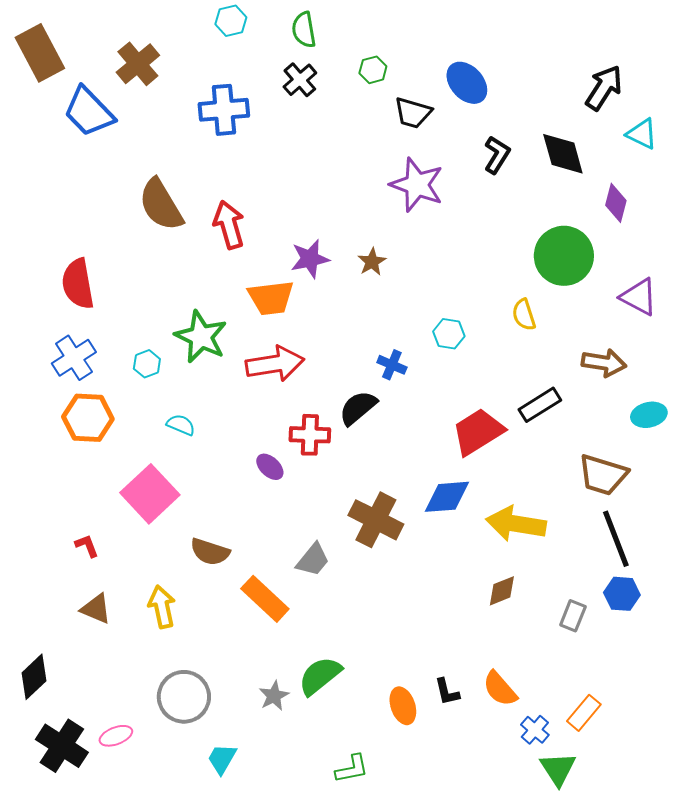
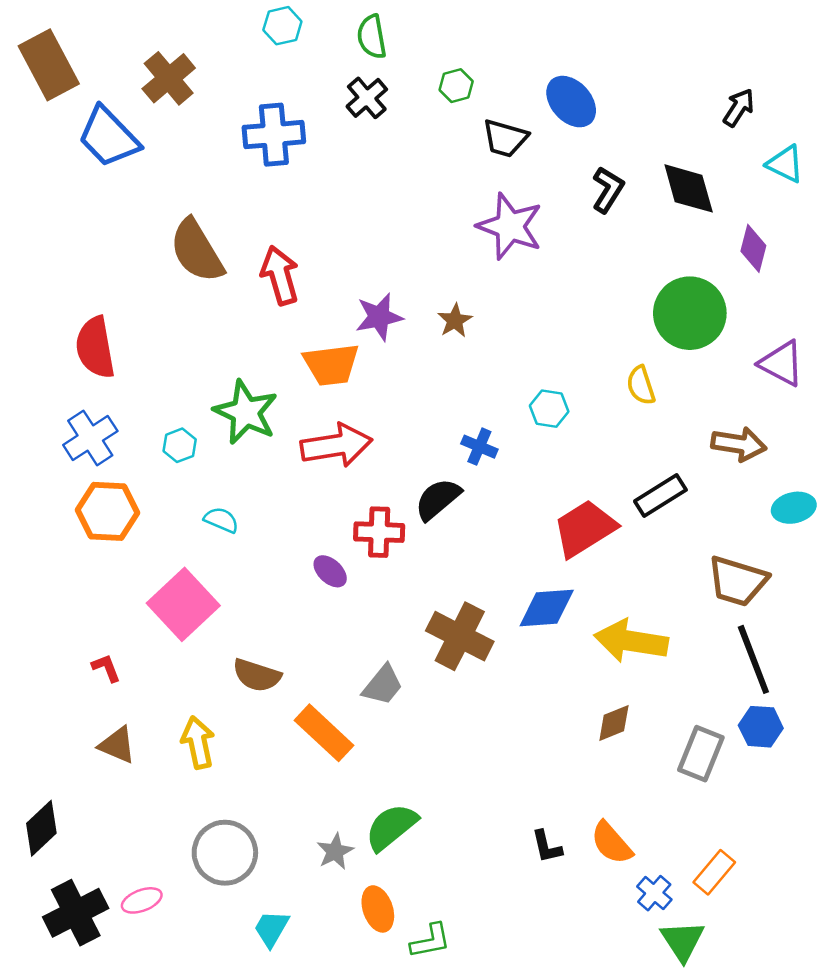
black arrow: (604, 88) -> (739, 108), size x0.7
gray rectangle: (573, 616) -> (701, 754), size x1.4
orange ellipse: (403, 706) -> (378, 909), moved
black cross: (62, 746) -> (76, 913), turned 30

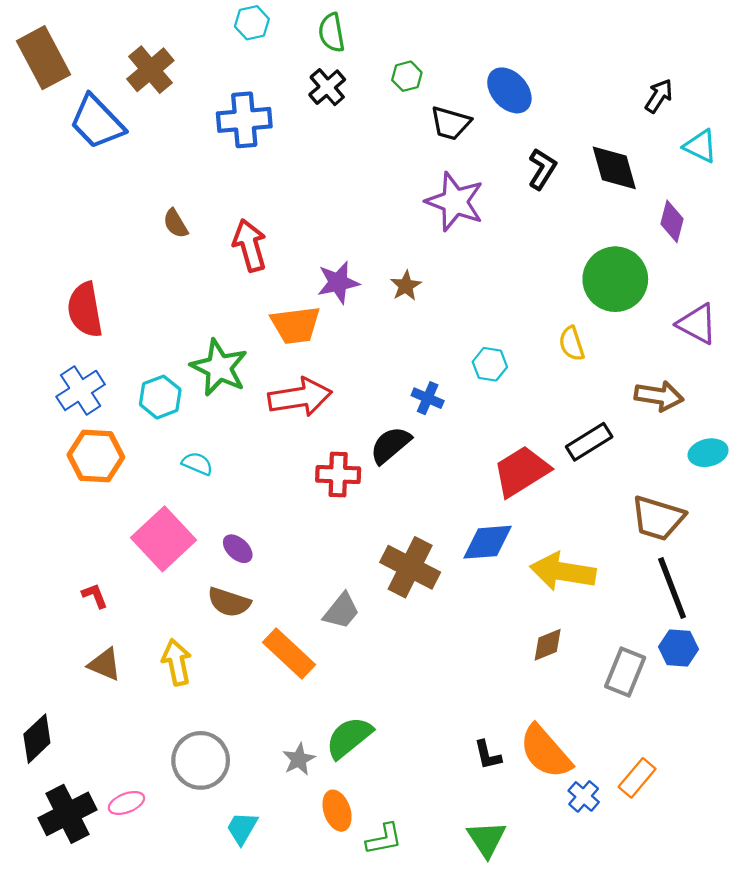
brown semicircle: (197, 251) -> (176, 224), size x0.5
cyan hexagon: (180, 445) -> (160, 397), size x1.4
purple ellipse: (330, 571) -> (238, 549), moved
orange semicircle: (612, 843) -> (545, 752), size x1.4
green triangle: (682, 941) -> (487, 839), moved

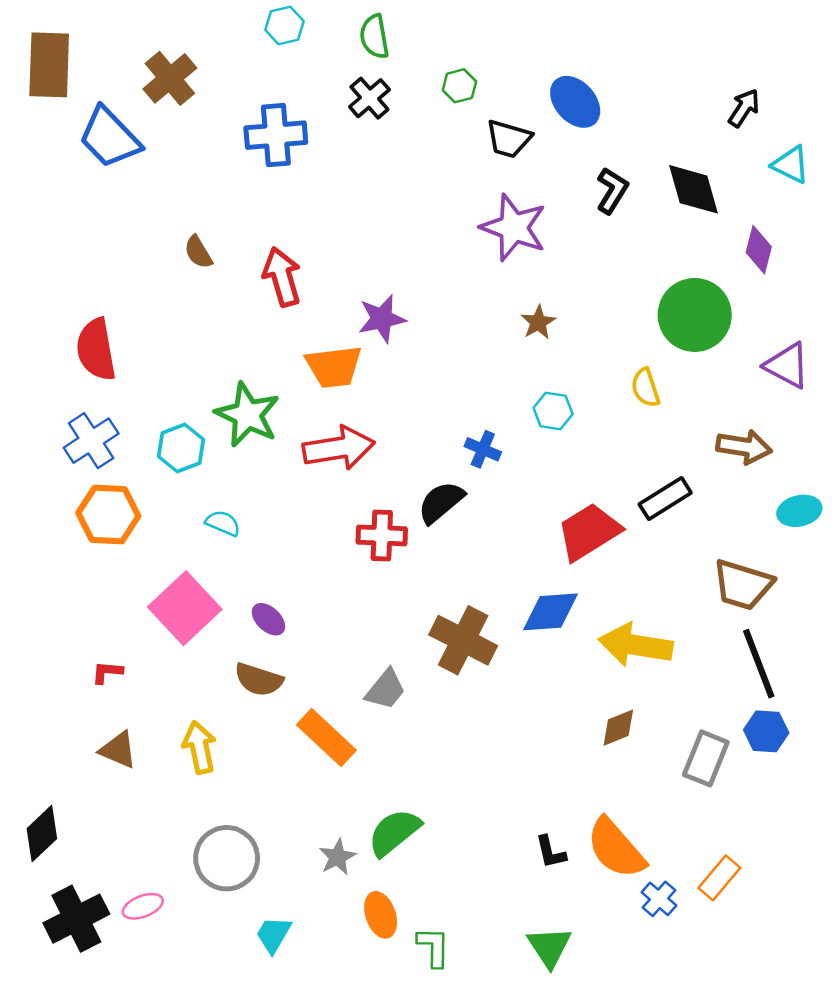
brown rectangle: (43, 58) -> (49, 65), turned 30
brown star: (406, 286) -> (538, 322), moved
red L-shape: (95, 596) -> (107, 672), turned -64
green L-shape: (384, 839) -> (434, 947), turned -78

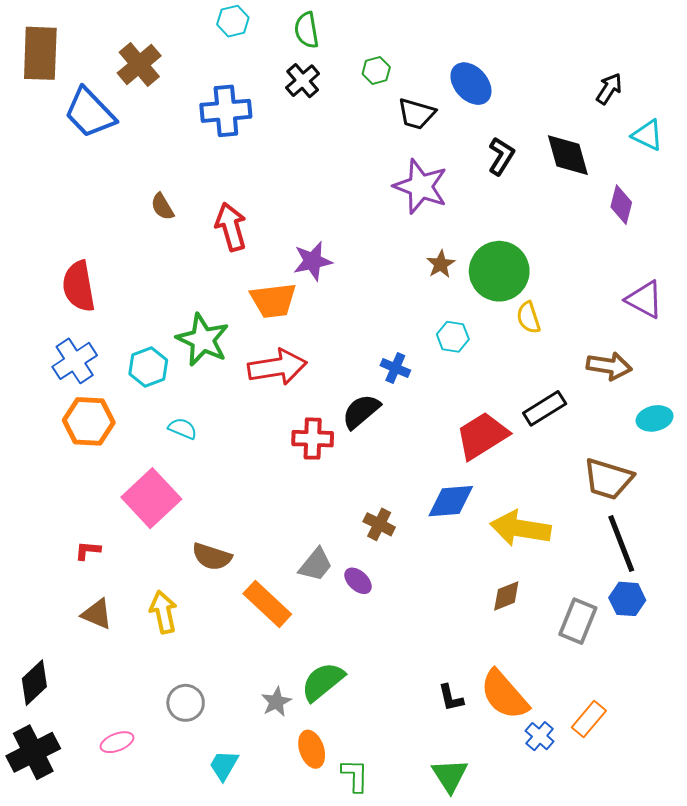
green circle: (695, 315) -> (499, 271), moved
purple ellipse: (268, 619) -> (358, 581), moved
brown cross: (463, 640) -> (379, 524), size x0.6
gray circle: (227, 858) -> (186, 703), size x0.7
black cross: (76, 919) -> (33, 752), moved

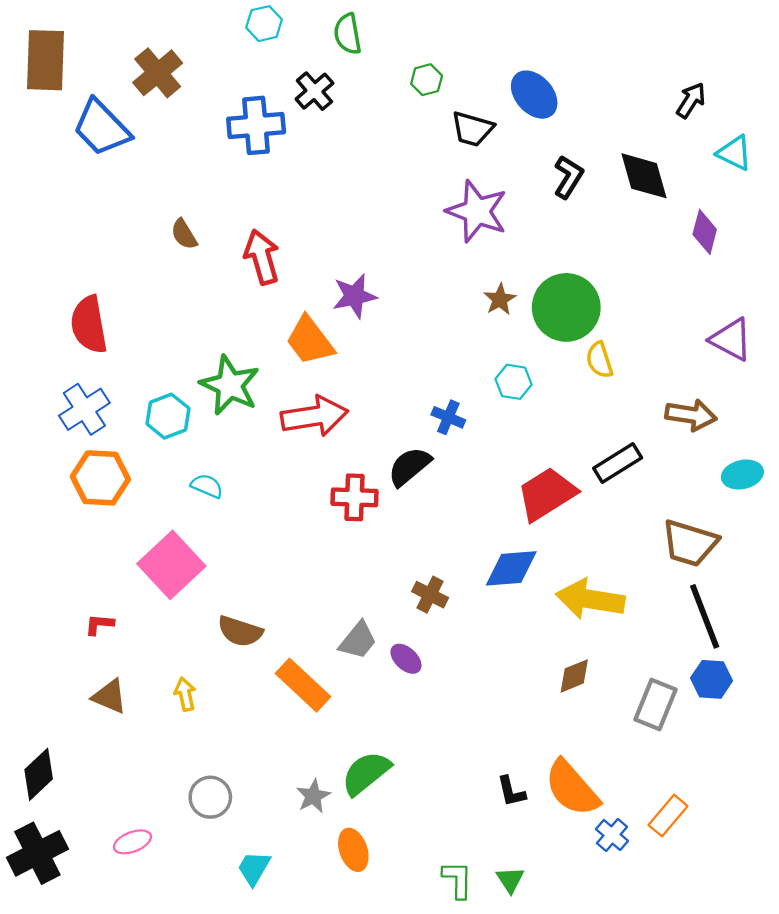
black cross: (303, 81) -> (314, 91), moved
orange trapezoid: (273, 300) -> (310, 341), turned 60
yellow arrow: (163, 612) -> (185, 694), size x0.7
green L-shape: (355, 775) -> (457, 880), moved
green triangle: (450, 775) -> (510, 880), size x0.7

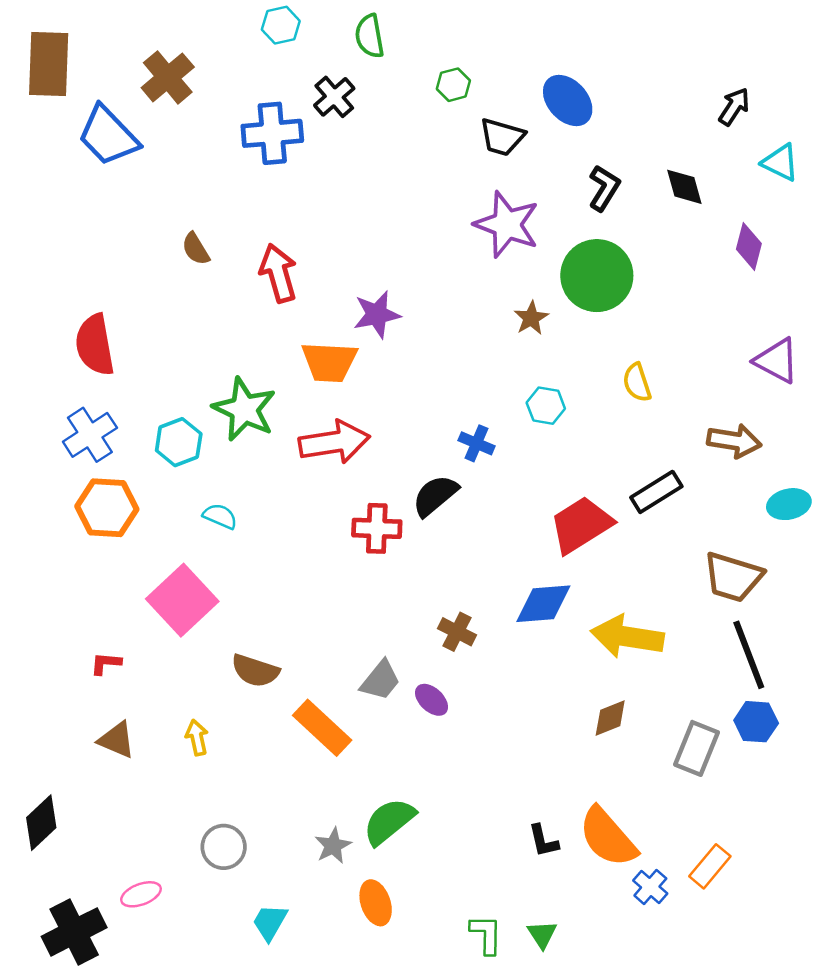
black diamond: (644, 176) -> (684, 187), size x0.7
green circle: (566, 307) -> (597, 276), moved
orange trapezoid: (310, 341) -> (329, 362), turned -50
black cross: (37, 853) -> (74, 932), moved

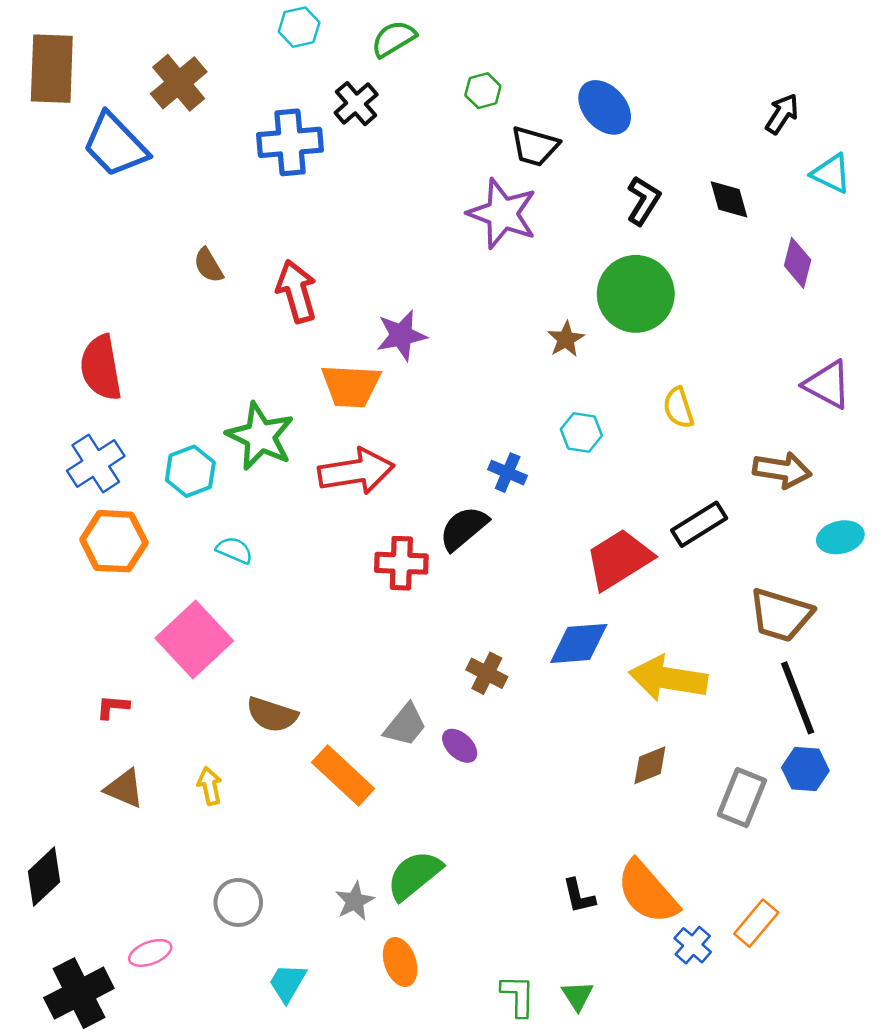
green semicircle: (370, 36) -> (394, 39), turned 69
purple star: (507, 224) -> (502, 214), moved

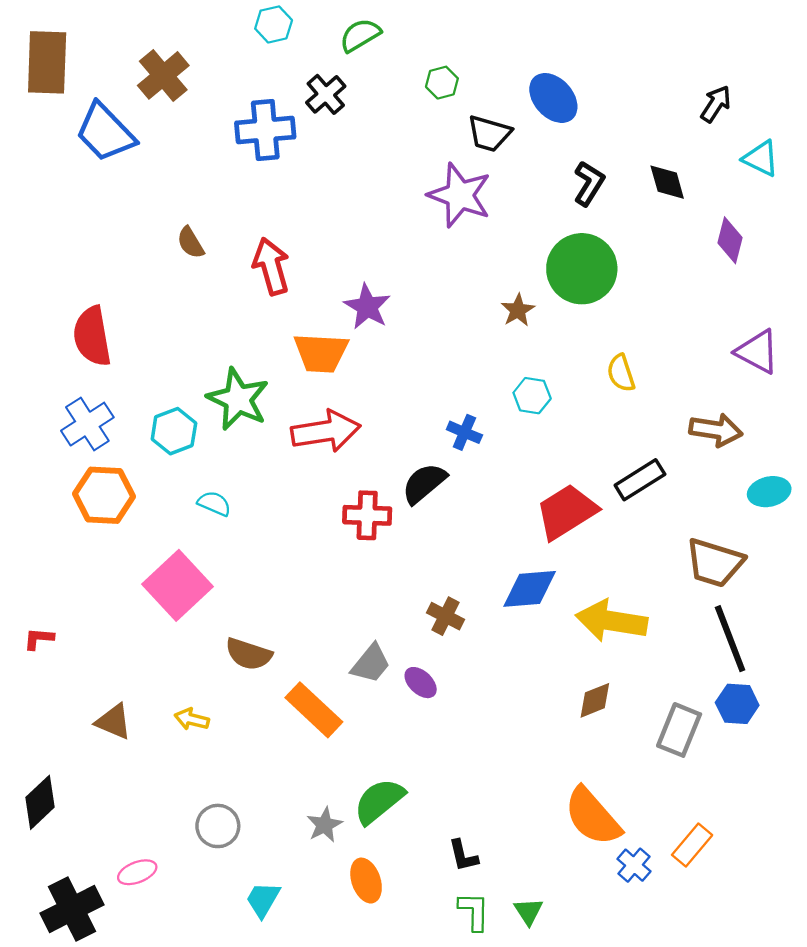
purple star: (401, 335) -> (367, 307), turned -30
red L-shape: (113, 707) -> (39, 639), moved
yellow arrow: (210, 786) -> (192, 719), turned -64
black L-shape: (579, 896) -> (463, 856), moved

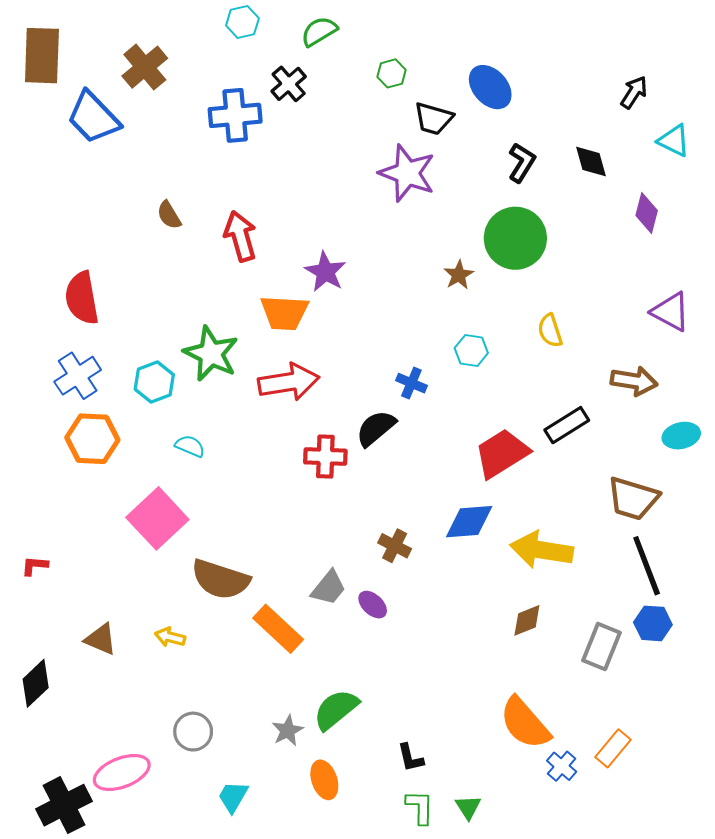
brown semicircle: (249, 654) -> (220, 579), size x1.4
black diamond: (40, 802) -> (36, 683), moved
pink ellipse: (137, 872) -> (122, 773), size x1.6

